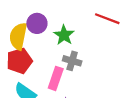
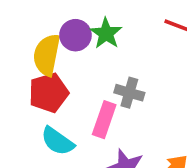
green star: (64, 35) -> (106, 33), moved

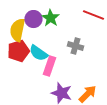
gray cross: (129, 93) -> (76, 46), moved
cyan semicircle: (57, 141) -> (38, 53), moved

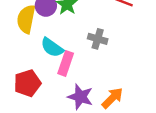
red pentagon: (18, 51) -> (27, 83), moved

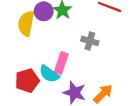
cyan semicircle: (52, 47) -> (49, 74), moved

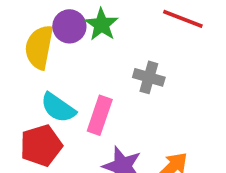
cyan semicircle: (49, 74) -> (58, 108), moved

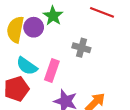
purple circle: (69, 26) -> (34, 27), moved

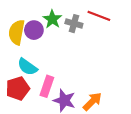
gray cross: (81, 48) -> (74, 24), moved
pink rectangle: (52, 71) -> (47, 86), moved

